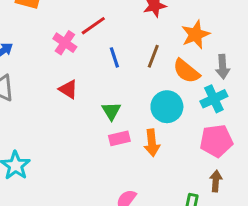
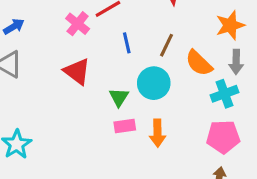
orange star: (196, 34) -> (230, 25), moved
red triangle: (68, 89) -> (77, 71), size x1.4
cyan circle: (167, 107) -> (154, 83), moved

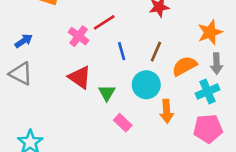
orange semicircle: (199, 63) -> (184, 66), turned 110
green triangle: (119, 97) -> (107, 93), moved
pink rectangle: (125, 126) -> (123, 123), turned 54
orange arrow: (157, 133) -> (167, 111), moved

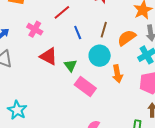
pink cross: (79, 36) -> (35, 29), moved
pink rectangle: (123, 123) -> (85, 87), size x1.5

